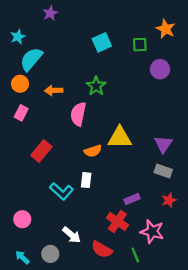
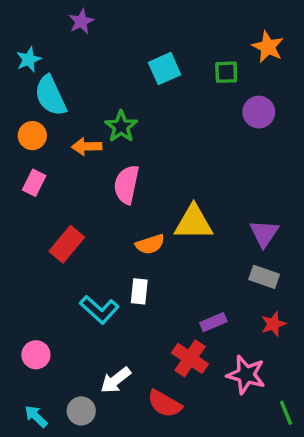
cyan semicircle: (31, 59) -> (50, 96), turned -65
green star: (96, 86) -> (121, 127), moved
white arrow: (72, 235) -> (116, 380), turned 102
green line: (135, 255) -> (286, 413), moved

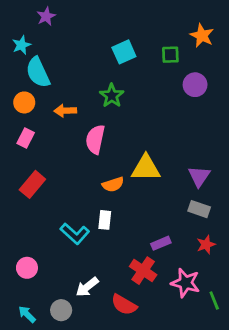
purple star: (81, 21) -> (46, 16), moved
green star: (121, 127) -> (112, 96), moved
red rectangle: (67, 244) -> (32, 184), moved
green line: (286, 413) -> (214, 301), moved

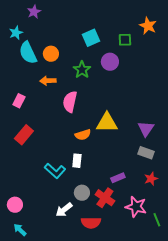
purple circle: (195, 85) -> (110, 62), moved
orange circle: (24, 102) -> (51, 54), moved
pink circle: (27, 268) -> (15, 205), moved
red semicircle: (124, 305) -> (91, 223), turned -30
gray circle: (61, 310) -> (82, 193), moved

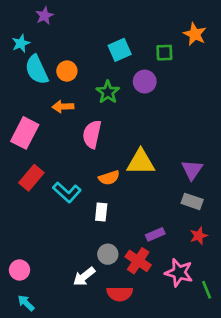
pink rectangle: (19, 101) -> (25, 133), size x1.6
cyan L-shape: (55, 171) -> (67, 192), moved

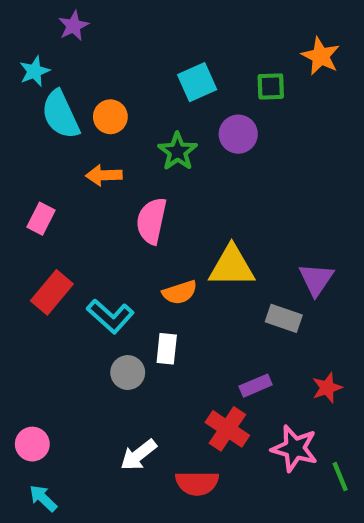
pink rectangle: (25, 133) -> (41, 219), size x0.6
gray rectangle: (192, 201) -> (284, 318), moved
gray circle: (108, 254) -> (128, 373), moved

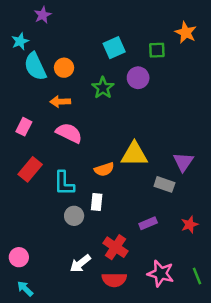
pink semicircle: (152, 221) -> (69, 133), moved, turned 104
cyan L-shape: (110, 316) -> (64, 183), turned 48
red cross: (227, 429) -> (115, 247), moved
pink star: (295, 448) -> (161, 274), moved

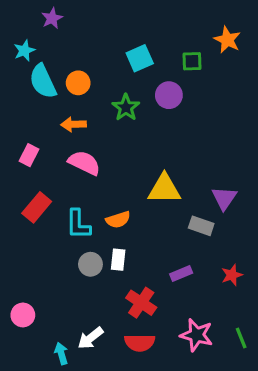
orange semicircle: (104, 169) -> (118, 220), moved
white rectangle: (97, 202) -> (118, 260), moved
white arrow: (80, 263) -> (90, 338), moved
cyan arrow: (25, 289) -> (61, 353), moved, turned 30

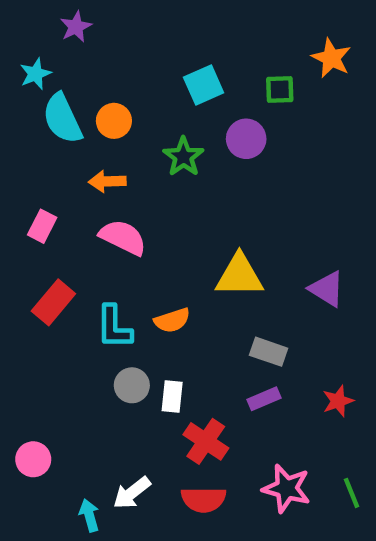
purple triangle: (224, 198) -> (327, 289), turned -32
gray rectangle: (201, 226) -> (269, 352), moved
white rectangle: (118, 260) -> (172, 397), moved

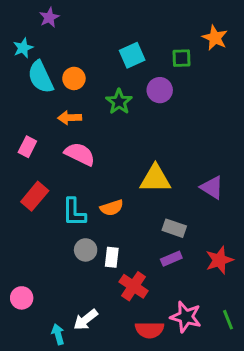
red star: (338, 401) -> (219, 260), size x1.4
red semicircle: (204, 500) -> (150, 330), moved

